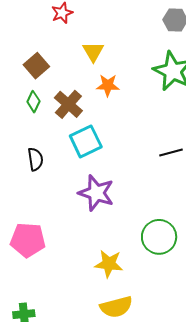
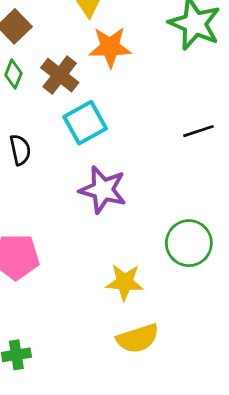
orange star: (108, 85) -> (110, 47), size x1.4

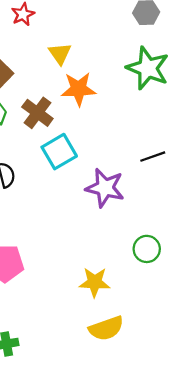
purple star: (103, 190) -> (105, 188), moved
green circle: (189, 243) -> (147, 249), size x0.7

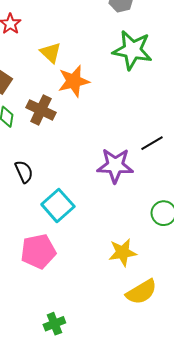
cyan square: (59, 152) -> (58, 205), moved
black line: (153, 157) -> (152, 143), moved

